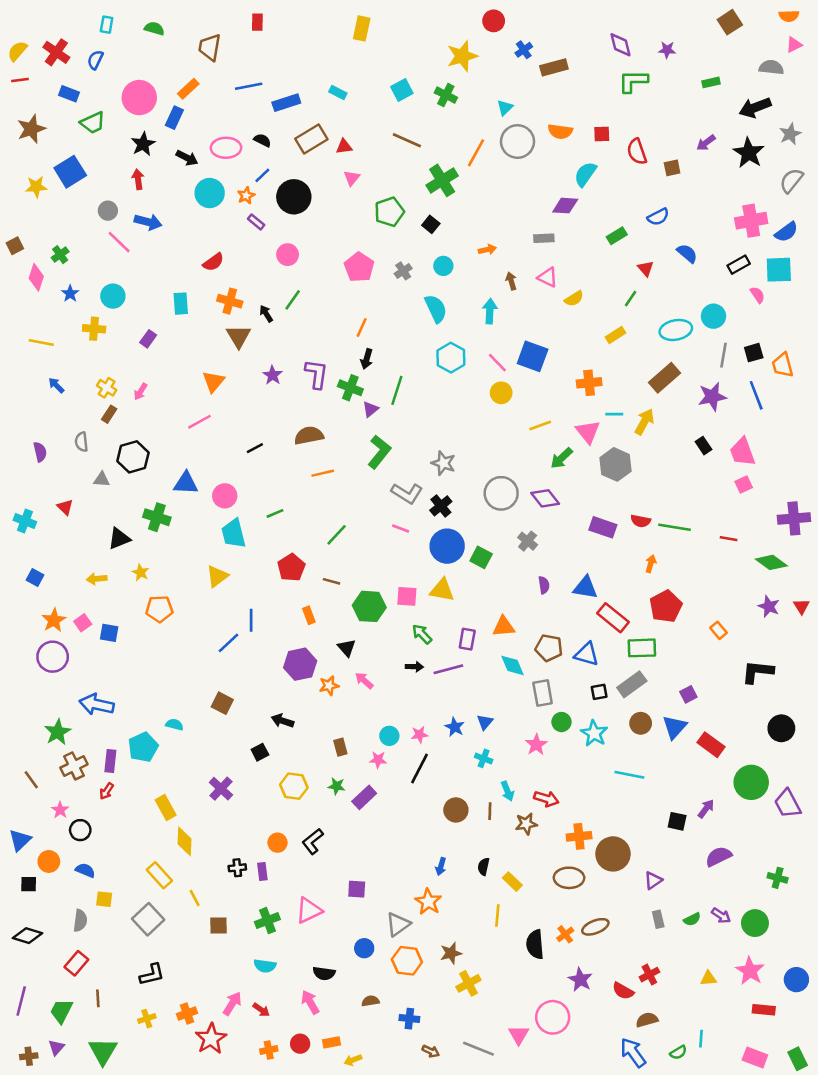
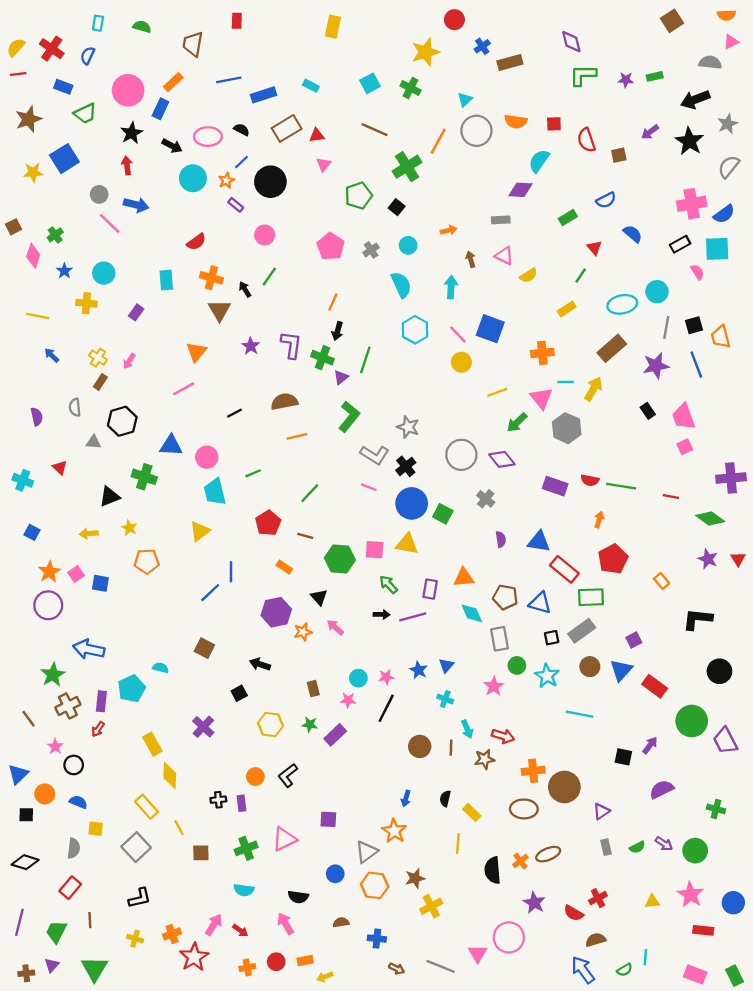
purple star: (667, 50) -> (626, 80), moved
orange rectangle: (309, 615) -> (284, 567), turned -35
yellow cross: (147, 1019) -> (135, 939), turned 35

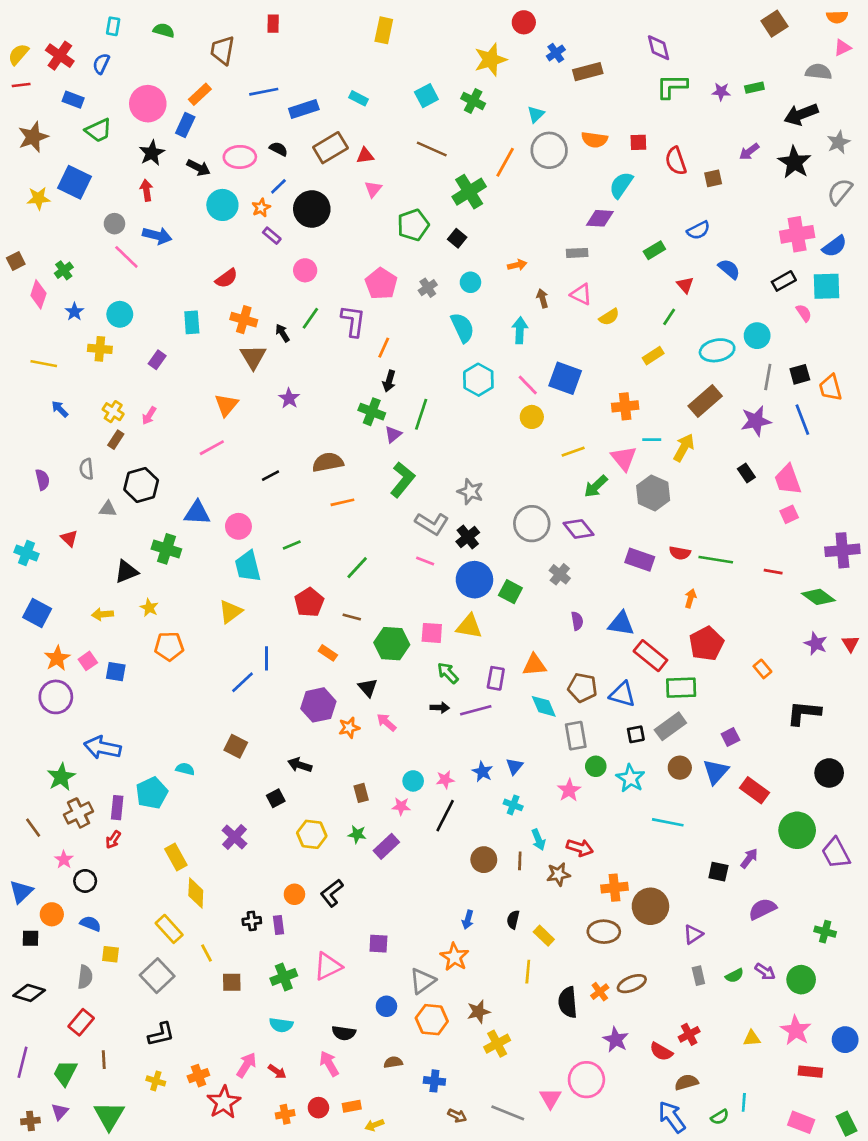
blue square: (64, 159) -> (74, 182), turned -32
purple L-shape: (291, 345) -> (353, 321), moved
blue square: (32, 532) -> (37, 613), size x1.5

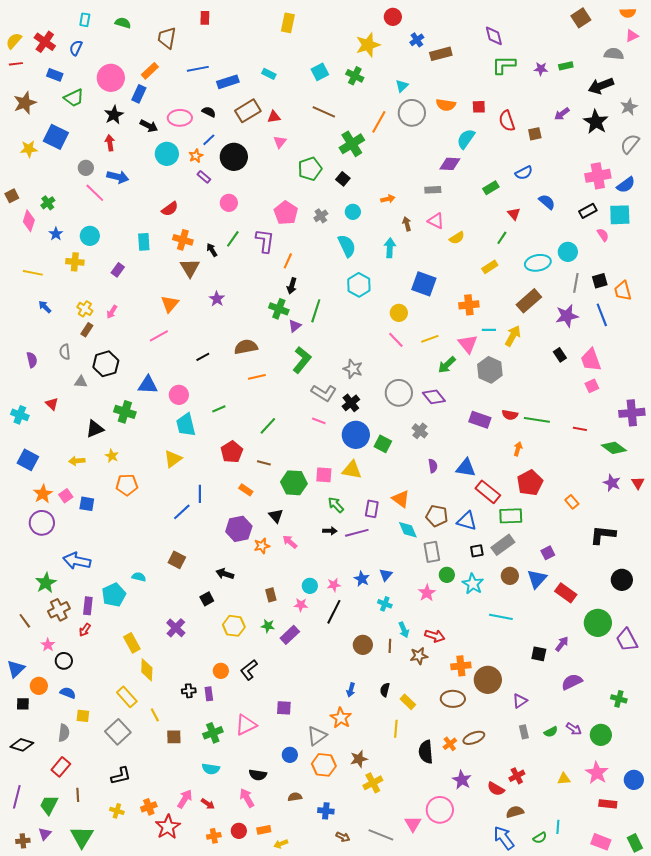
pink line: (528, 385) -> (396, 340), moved
orange triangle: (534, 665) -> (401, 499), turned 42

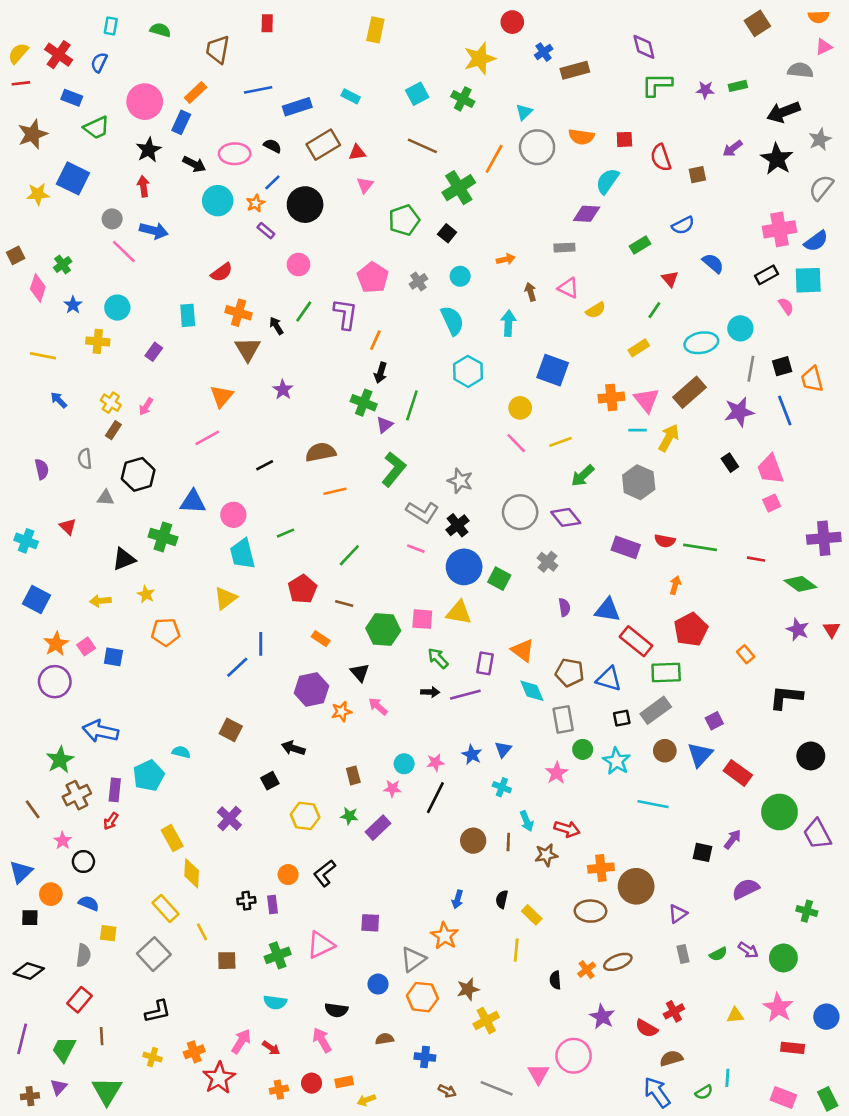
pink triangle: (468, 344) -> (647, 400), moved
black semicircle: (426, 752) -> (555, 980), size x0.6

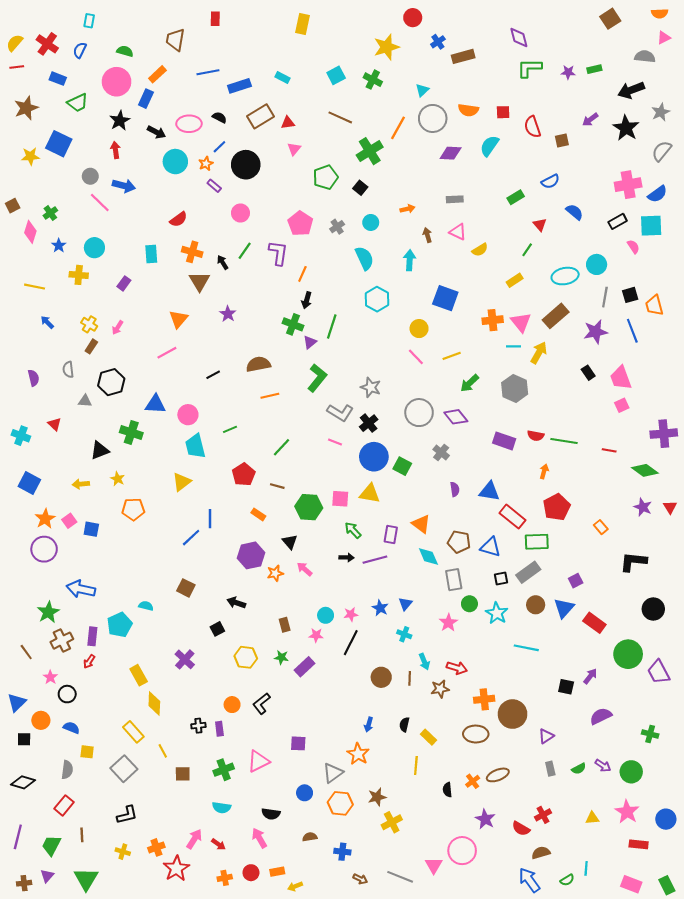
green semicircle: (160, 30) -> (125, 51), moved
purple diamond: (587, 214) -> (451, 153), moved

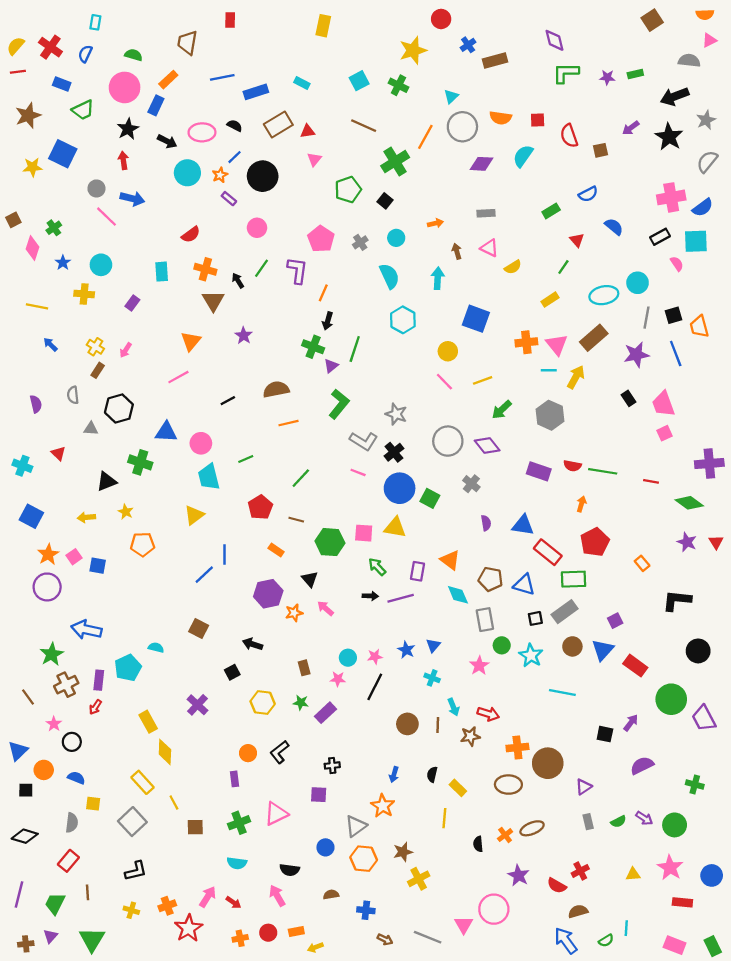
black cross: (198, 726) -> (332, 765), moved

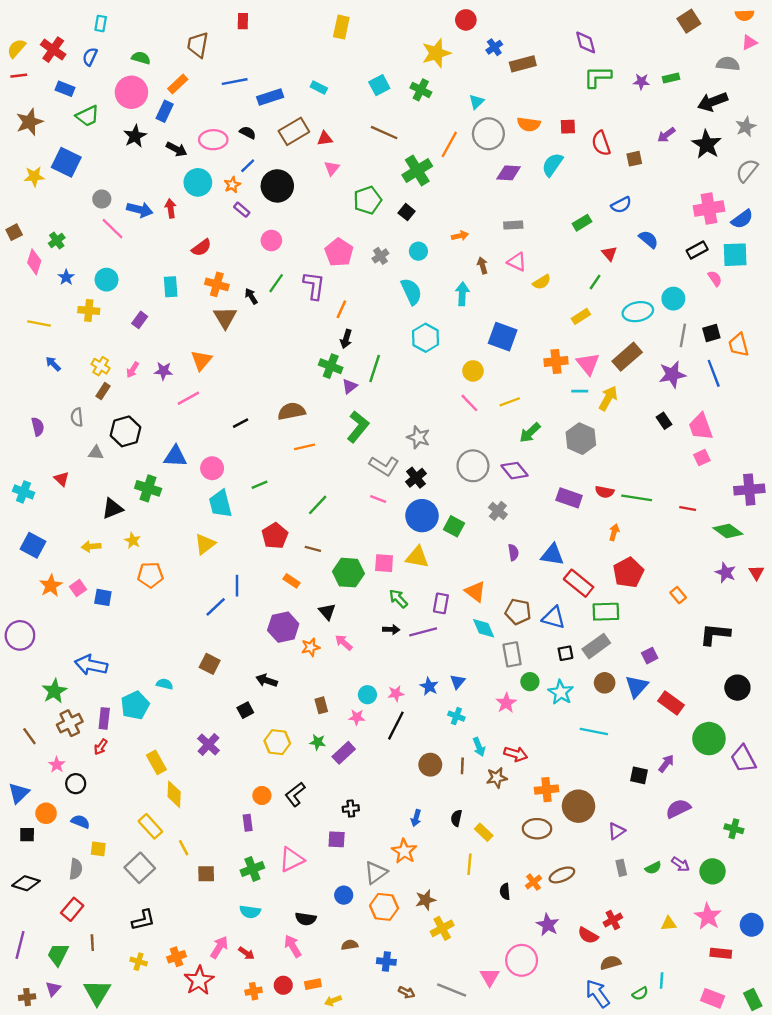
red arrow: (123, 160) -> (171, 208), moved
purple star: (244, 336) -> (163, 371), moved, turned -30
purple circle: (47, 587) -> (20, 635), moved

